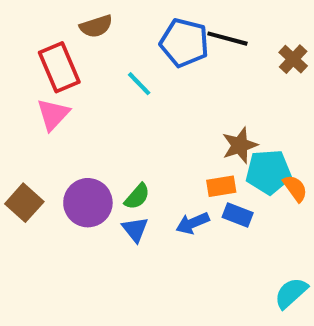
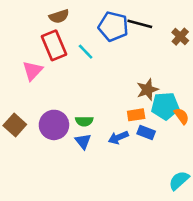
red rectangle: (59, 67) -> (54, 45), moved
green semicircle: (137, 197) -> (84, 121), turned 48

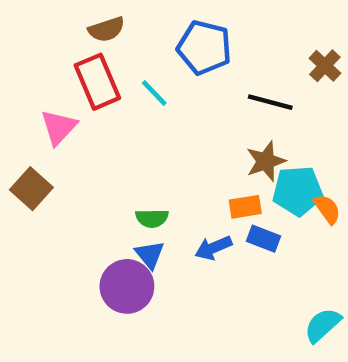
black line: (140, 24) -> (270, 102), moved
brown square: (15, 125) -> (31, 189), moved
purple circle: (54, 125) -> (127, 286), moved

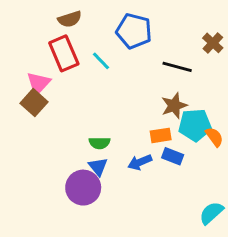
brown square: (31, 189) -> (34, 103), moved

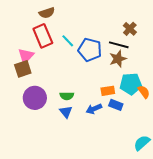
blue pentagon: (134, 31) -> (90, 50), moved
brown cross: (213, 43) -> (130, 29), moved
brown square: (34, 103) -> (23, 69), turned 30
brown star: (174, 106) -> (118, 59), moved
purple circle: (83, 188) -> (35, 98), moved

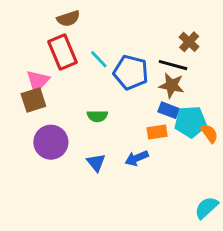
brown star: (118, 59) -> (172, 85), turned 30
green semicircle: (67, 96) -> (97, 116), moved
blue rectangle: (116, 105) -> (169, 110), moved

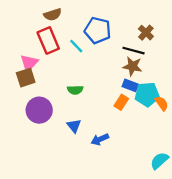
blue pentagon: (131, 72) -> (98, 30), moved
orange rectangle: (157, 132) -> (121, 102), turned -48
blue arrow: (137, 158) -> (100, 139), moved

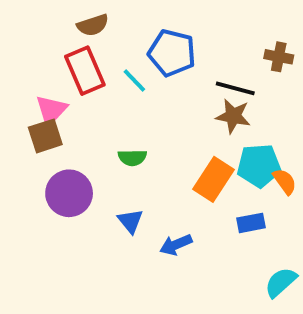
brown cross: (146, 33) -> (279, 57), moved, turned -32
blue rectangle: (130, 85) -> (251, 223), moved, turned -32
orange rectangle: (121, 102) -> (213, 179), size x1.5

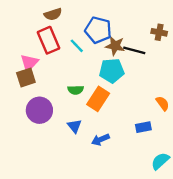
brown star: (233, 116) -> (115, 46), moved
cyan pentagon: (259, 166) -> (112, 71), moved
orange rectangle: (213, 179) -> (98, 99), moved

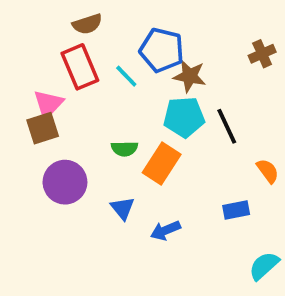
brown cross: (159, 32) -> (262, 54), turned -35
black line: (134, 50) -> (227, 126), moved, turned 50

